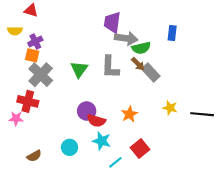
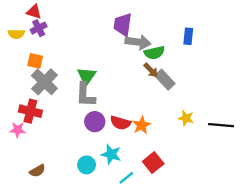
purple cross: (35, 41) -> (39, 28), moved
gray L-shape: (110, 67) -> (85, 95), moved
red semicircle: (96, 121) -> (120, 123), moved
cyan circle: (70, 147) -> (87, 165), moved

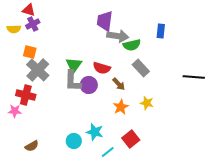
brown arrow: (151, 70) -> (119, 84), moved
yellow star: (186, 118) -> (147, 103), moved
purple circle: (95, 122) -> (89, 85), moved
red semicircle: (120, 123) -> (102, 68), moved
black line: (221, 125) -> (194, 77), moved

